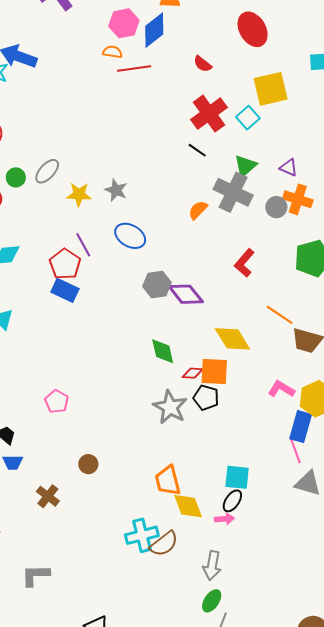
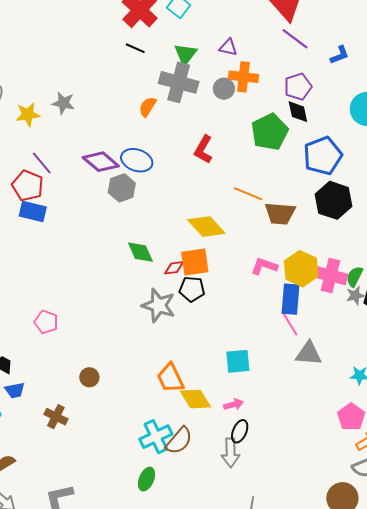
blue ellipse: (130, 236) -> (137, 160), moved
purple diamond: (186, 294) -> (101, 162), moved
black ellipse: (232, 501) -> (240, 431), moved
green ellipse: (212, 601) -> (147, 479), moved

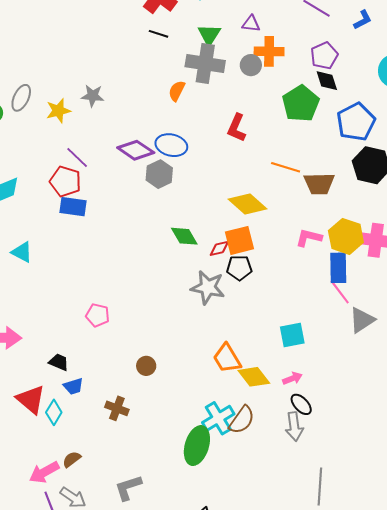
gray triangle: (309, 353) -> (362, 320), turned -32
black ellipse: (240, 431) -> (301, 404), turned -60
green ellipse: (147, 479) -> (197, 446), moved, size x1.6

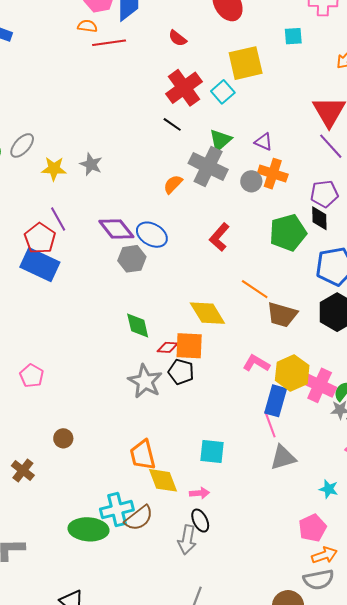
blue rectangle: (73, 207) -> (40, 265), size x1.4
green ellipse: (197, 446) -> (89, 529), turned 60

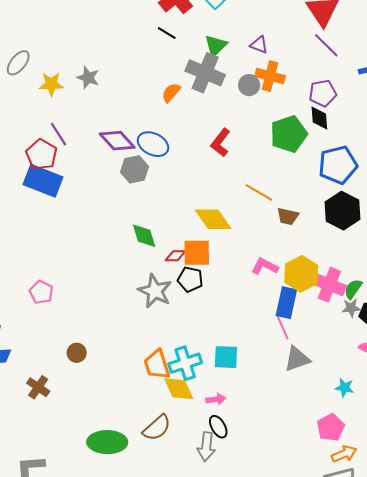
brown trapezoid: (282, 315) -> (288, 216), size x0.7
cyan cross: (117, 510) -> (185, 363), moved

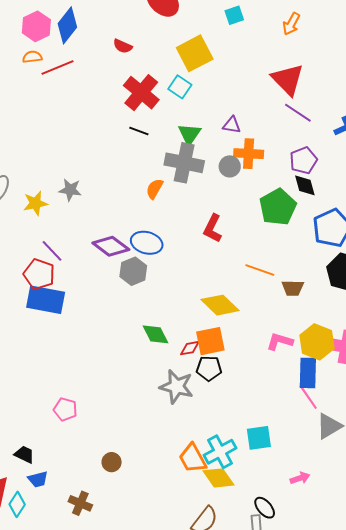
pink arrow: (216, 399) -> (300, 478), moved

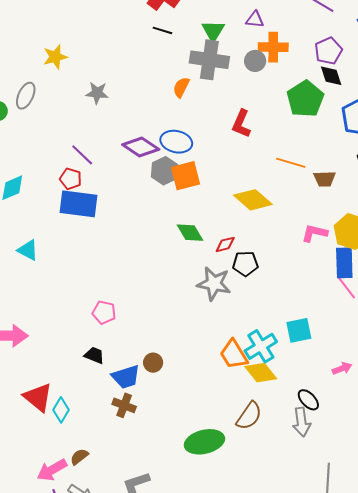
yellow star: (35, 203) -> (55, 57), moved
red pentagon: (39, 274) -> (71, 179), size x0.7
orange square: (210, 341) -> (185, 176), moved
black trapezoid: (24, 454) -> (94, 355), moved
blue trapezoid: (38, 479) -> (126, 377), moved, size x1.4

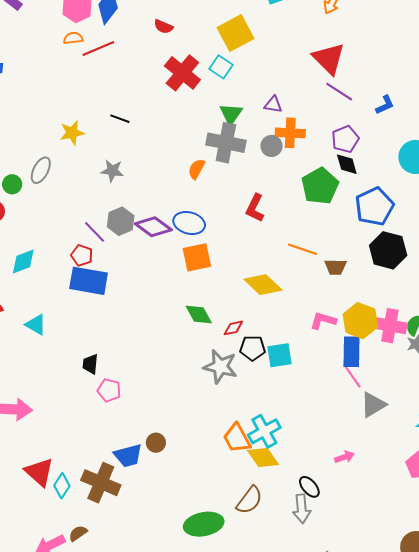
black line: (162, 30) -> (120, 119), moved
gray hexagon: (164, 171) -> (121, 221), moved
cyan square: (299, 330) -> (279, 355), moved
black trapezoid: (94, 355) -> (90, 364), moved, turned -110
brown cross: (124, 405) -> (101, 483), moved, size x1.6

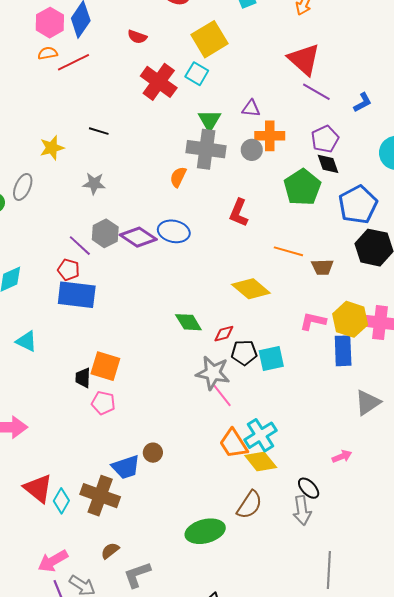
orange square: (197, 257) -> (105, 366), moved, turned 32
pink line: (352, 376) -> (222, 395), moved
brown semicircle: (78, 533) -> (110, 551), moved

